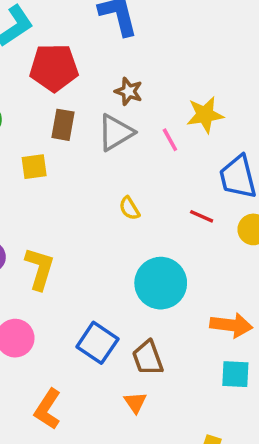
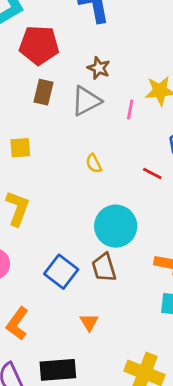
pink line: (170, 140) -> (130, 110), turned 36
yellow square: (34, 167) -> (20, 148), moved
brown trapezoid: (148, 358) -> (104, 268), moved

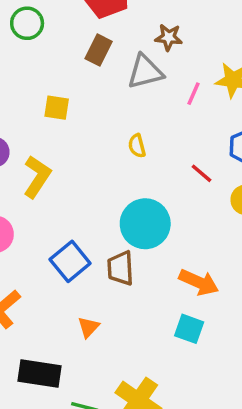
brown star: (99, 68) -> (169, 37), turned -30

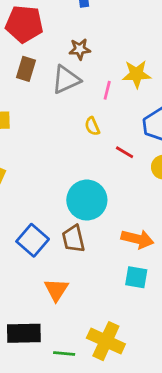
yellow semicircle: (137, 146) -> (92, 126), moved
orange triangle: (88, 327) -> (56, 290), size x1.4

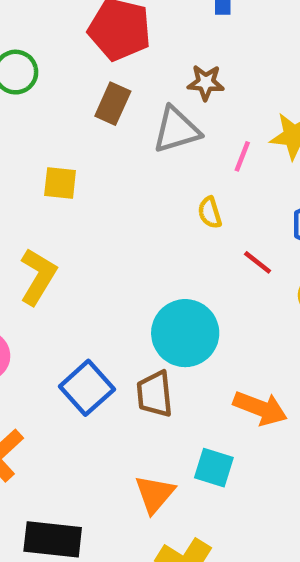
cyan square: (136, 277) -> (214, 468), moved
orange triangle: (56, 290) -> (155, 494), moved

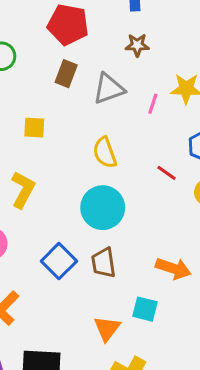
brown star: (206, 83) -> (137, 45), moved
yellow semicircle: (210, 213) -> (105, 153), moved, size x1.5
cyan circle: (185, 333) -> (103, 208), moved

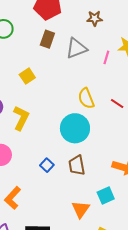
yellow square: (34, 128) -> (27, 76), turned -35
yellow semicircle: (105, 153) -> (86, 98), moved
blue square: (59, 261) -> (47, 165), size x0.6
cyan square: (145, 309) -> (106, 195), turned -36

